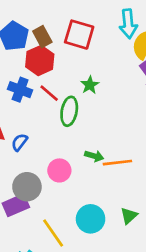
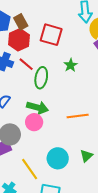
red square: (79, 35) -> (51, 35), moved
green star: (90, 85) -> (71, 65), moved
green arrow: (94, 156) -> (37, 107), moved, size x1.5

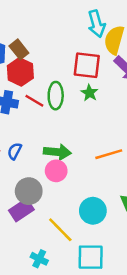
red square: (51, 35) -> (87, 65), moved
green ellipse: (41, 78) -> (56, 96), moved

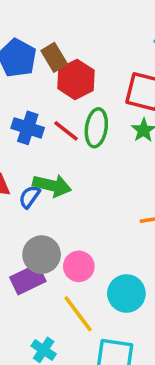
red hexagon: (20, 72) -> (76, 79), moved
green arrow: (57, 152) -> (52, 186), moved
pink circle: (56, 171) -> (79, 266), moved

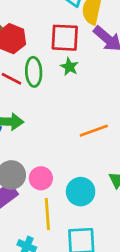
yellow line: (78, 314) -> (47, 214), turned 44

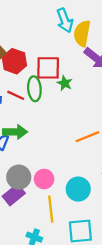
red square: (65, 38) -> (48, 68), moved

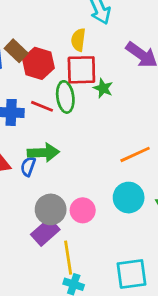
yellow semicircle: (82, 33) -> (78, 40), moved, size x0.7
cyan circle: (78, 189) -> (129, 198), moved
yellow line: (51, 209) -> (68, 258), moved

